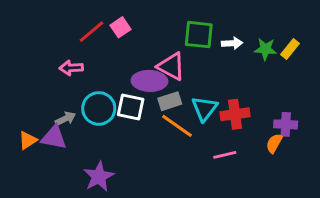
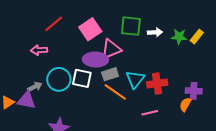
pink square: (120, 27) -> (90, 29), moved, size x1.5
pink triangle: (171, 66) -> (111, 49), turned -50

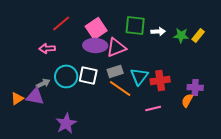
purple ellipse: (95, 60) -> (95, 45), moved

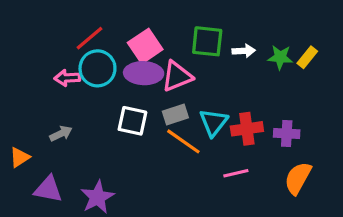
cyan circle: (66, 76) -> (97, 68), moved
purple cross: (195, 87) -> (287, 134), moved
purple triangle: (35, 96) -> (48, 189), moved
orange semicircle: (187, 100) -> (298, 178), moved, size x1.5

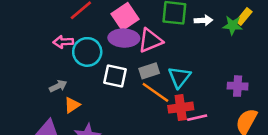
yellow rectangle: (307, 57) -> (244, 17), moved
cyan circle: (97, 68) -> (87, 52), moved
red cross: (247, 129) -> (181, 108), moved
orange triangle: (20, 157) -> (72, 105), moved

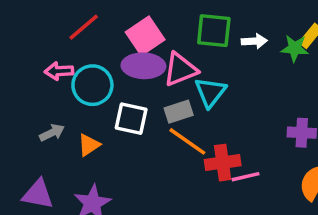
cyan triangle: (179, 77) -> (210, 92), moved
orange triangle: (72, 105) -> (89, 145), moved

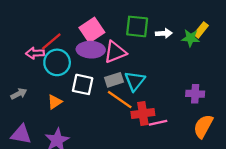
red line: (84, 27) -> (51, 42), moved
cyan triangle: (210, 92) -> (135, 81), moved
gray arrow: (52, 133) -> (19, 94), moved

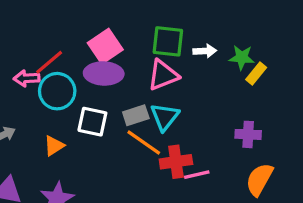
yellow rectangle: (201, 30) -> (256, 73), moved
pink triangle: (115, 52) -> (163, 75), moved

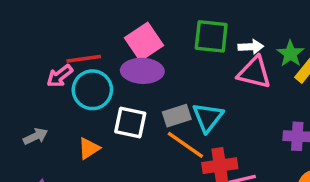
green star: (242, 57) -> (290, 54), turned 30
red line: (49, 62) -> (84, 59), turned 32
pink triangle: (163, 75) -> (254, 73), moved, turned 36
pink arrow: (27, 78) -> (60, 76), turned -35

